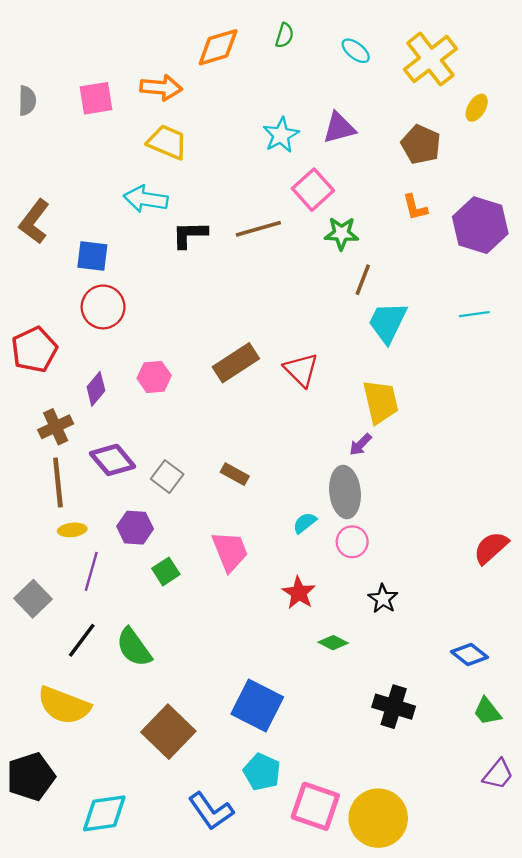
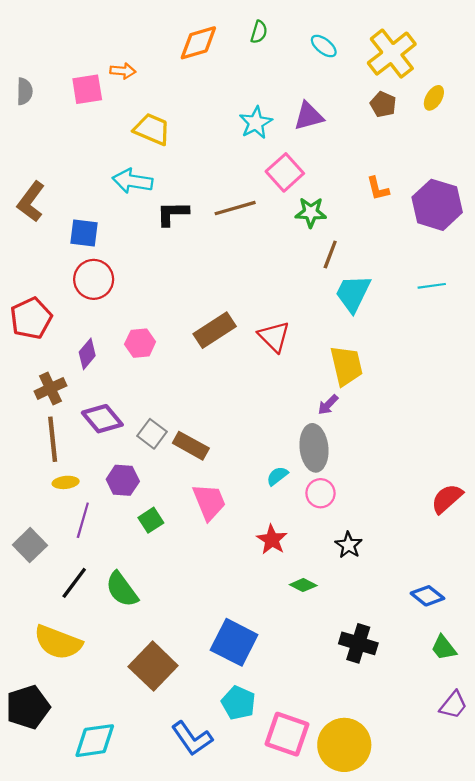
orange arrow: (161, 88) -> (123, 71), moved, size x0.7
brown pentagon: (421, 144) -> (383, 104), moved, size x0.7
brown rectangle: (235, 474) -> (191, 446), moved, size x1.4

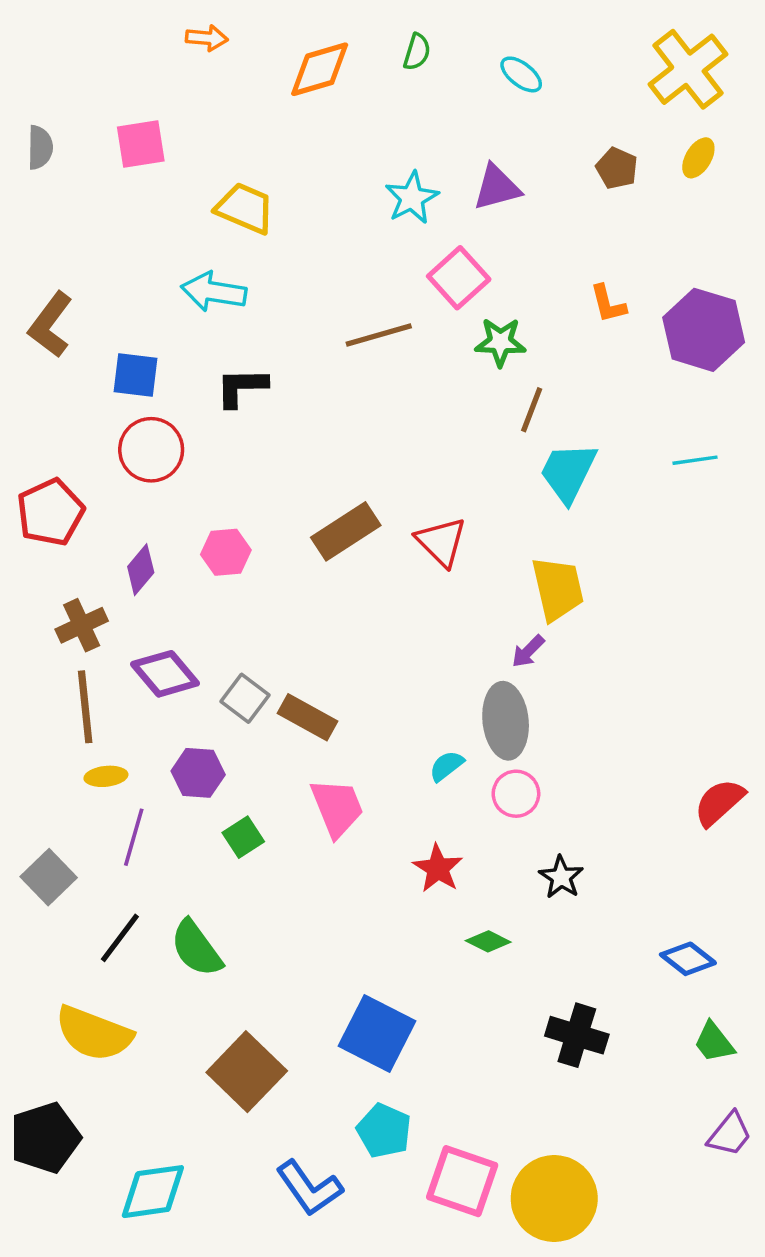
yellow cross: (392, 54) -> (688, 69), moved
orange arrow: (123, 71) -> (207, 38), moved
black L-shape: (173, 213) -> (241, 387), moved

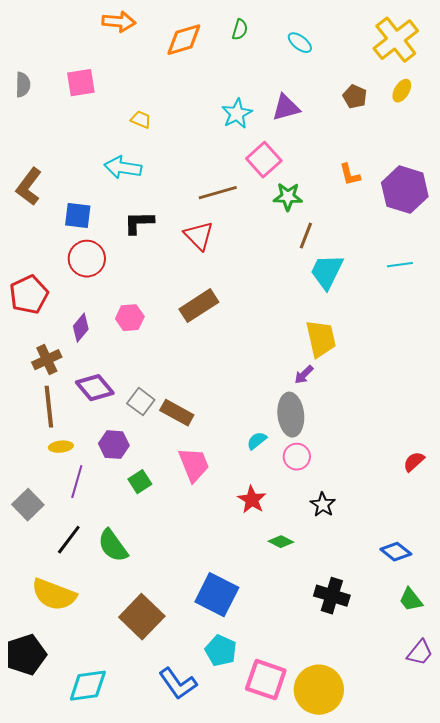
orange arrow: (207, 38) -> (119, 22), size x1.4
yellow trapezoid: (245, 208) -> (141, 120), size x0.6
red triangle: (441, 542) -> (199, 236), moved
red semicircle: (719, 802) -> (414, 462), size x0.7

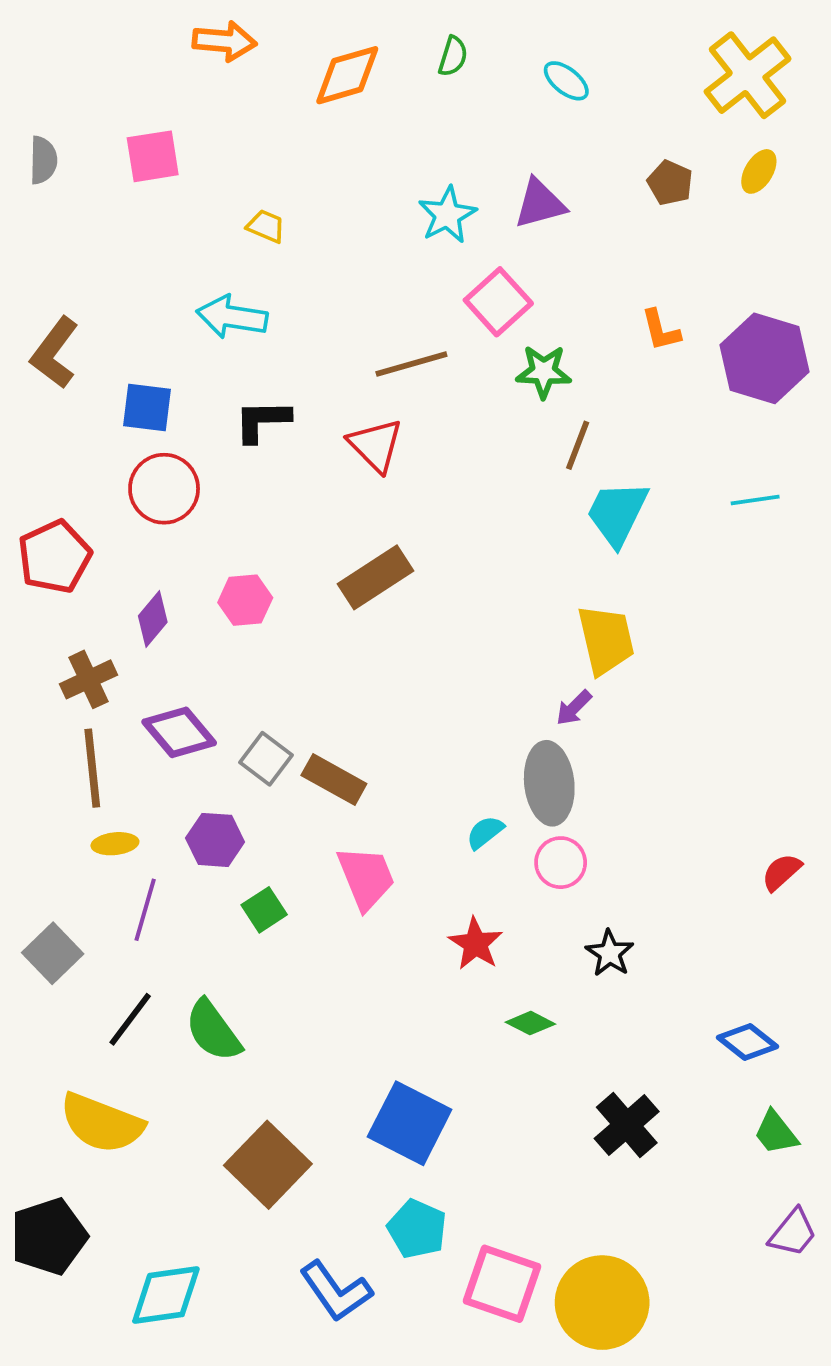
black cross: (332, 596) -> (627, 1125), turned 32

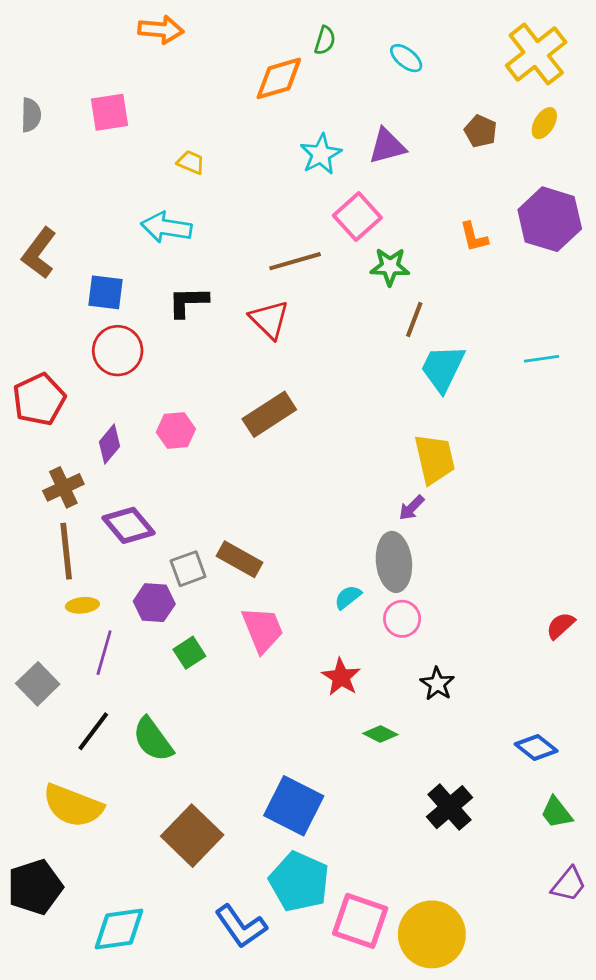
orange diamond: (347, 75) -> (279, 78), moved
purple hexagon: (765, 358) -> (550, 219), moved
gray square: (266, 759) -> (188, 569), moved, turned 33
cyan pentagon: (417, 1229) -> (299, 882), size x1.4

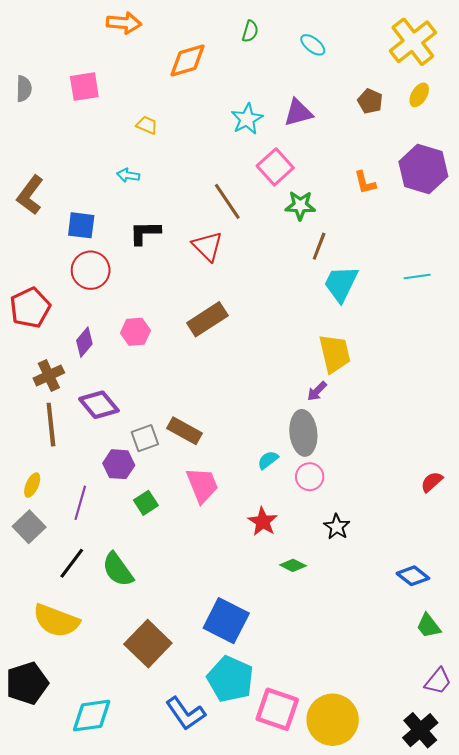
orange diamond: (279, 78) -> (188, 61), moved
cyan arrow: (166, 227) -> (128, 175), size x0.6
brown line: (295, 261) -> (227, 201), turned 72
yellow ellipse: (82, 605) -> (32, 485), moved, turned -60
black cross: (449, 807) -> (420, 730), moved

